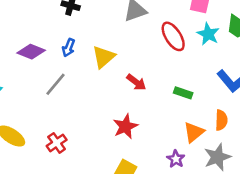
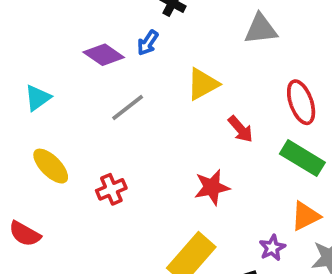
red ellipse: (173, 36) -> (301, 102), moved
blue arrow: (69, 48) -> (148, 43), moved
green rectangle: (183, 93) -> (302, 158), size x1.6

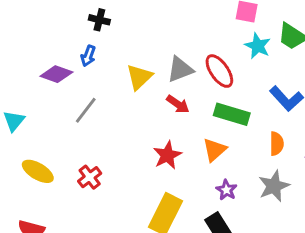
gray triangle: (261, 29) -> (180, 69), moved
orange triangle: (305, 216) -> (215, 150), moved

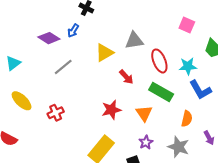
cyan star: (258, 46) -> (188, 66), moved, turned 30
gray triangle: (180, 69) -> (134, 41), moved
orange triangle: (215, 150) -> (144, 113), turned -36
gray star: (274, 186) -> (179, 147), turned 30

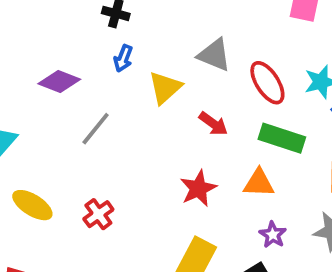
blue arrow: (73, 31) -> (123, 58), moved
gray triangle: (134, 41) -> (214, 55), turned 42
orange triangle: (144, 113) -> (259, 183), turned -42

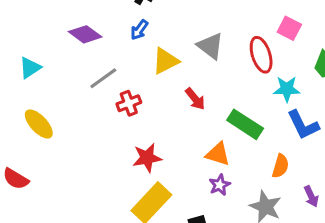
red ellipse: (267, 83) -> (261, 55), moved
red star: (198, 189) -> (147, 158), moved
red cross: (98, 214) -> (129, 103), moved
purple star: (273, 235) -> (220, 185), moved

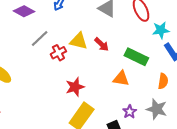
yellow triangle: (165, 61) -> (79, 41), moved, turned 48
purple star: (220, 185) -> (130, 112), moved

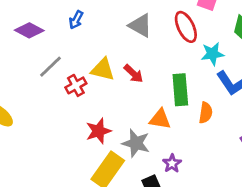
green rectangle: (136, 57) -> (180, 90), turned 60
orange semicircle: (163, 81) -> (206, 113), moved
gray star: (157, 109) -> (136, 143), moved

